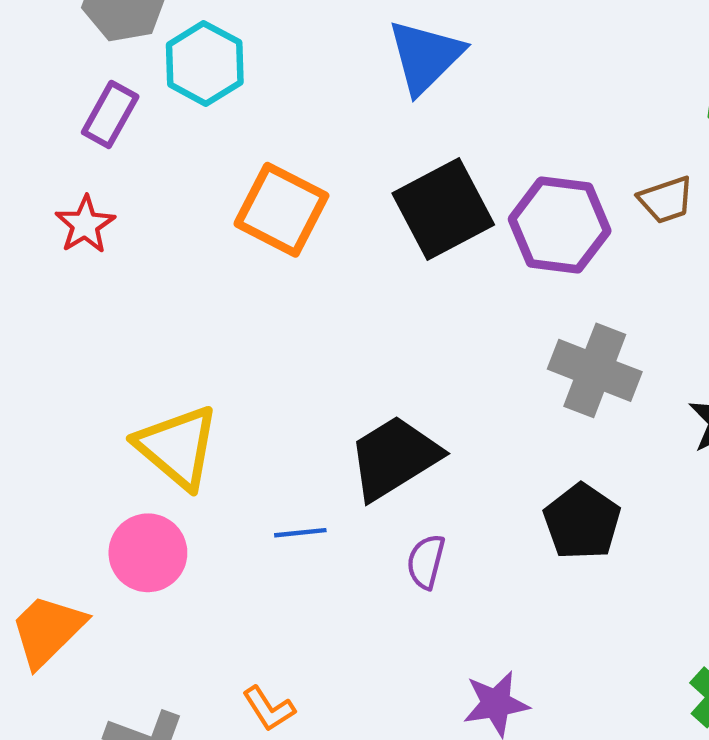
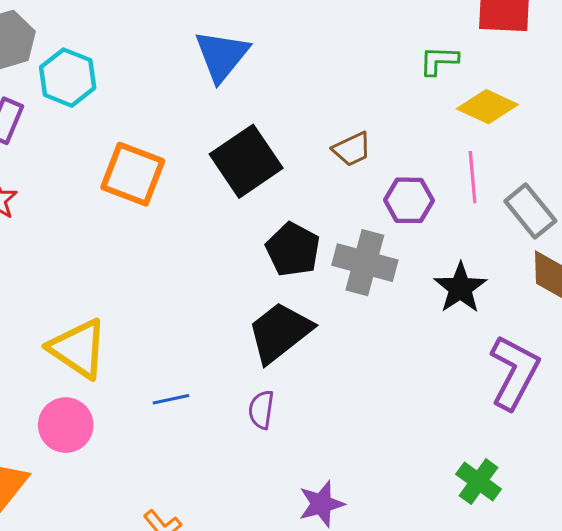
brown trapezoid: (666, 200) -> (352, 149), moved
purple hexagon: (560, 225) -> (409, 200), moved, size x0.7
black trapezoid: (394, 458) -> (280, 332), moved
black pentagon: (582, 522) -> (293, 249), moved

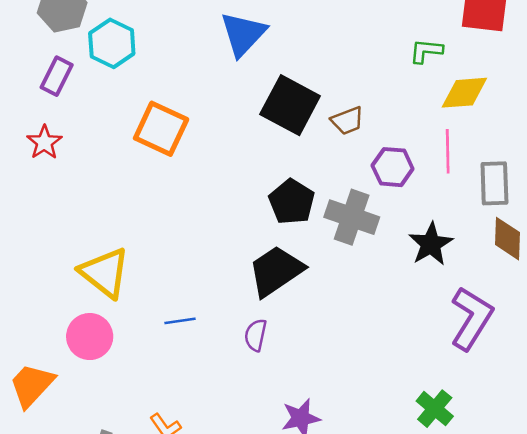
yellow diamond: (487, 107) -> (464, 93), turned -33
black square: (246, 161) -> (290, 105), moved, turned -32
gray rectangle: (530, 211) -> (494, 183), turned 33

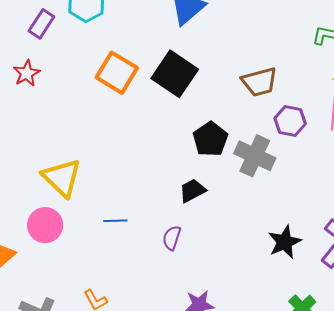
black square: (290, 105) -> (175, 74), moved
brown trapezoid: (347, 121) -> (259, 82), size x1.4
black star: (431, 244) -> (285, 242), moved
black trapezoid: (276, 271) -> (192, 191), size x0.6

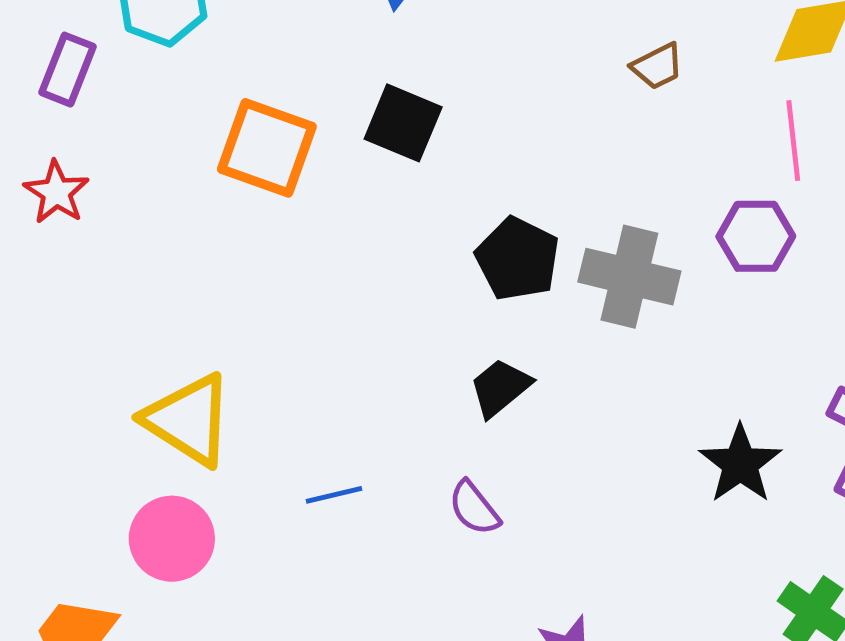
black square: (175, 74) -> (403, 123), size x0.7
brown trapezoid: (259, 82) -> (657, 66), moved, size x0.6
purple hexagon: (290, 121) -> (756, 236), moved
purple semicircle: (172, 238) -> (474, 508), turned -45

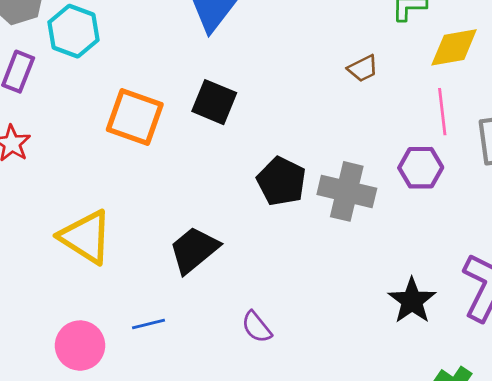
black trapezoid: (500, 388) -> (194, 250), moved, size x1.4
yellow triangle: (188, 420) -> (86, 237), moved
blue line: (334, 495) -> (149, 324), moved

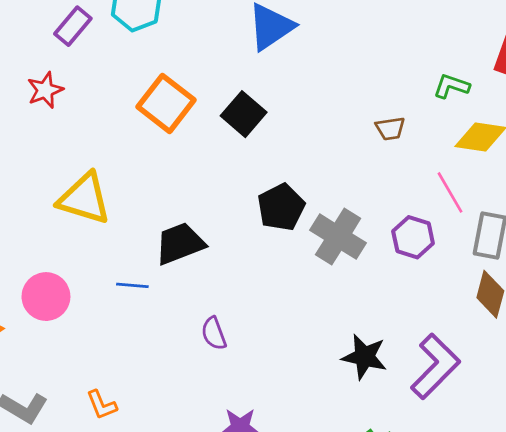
pink line: (442, 112) -> (450, 192), turned -42
yellow triangle: (86, 237) -> (84, 199), turned -34
black star: (412, 301) -> (364, 357), turned 30
blue line: (149, 324) -> (132, 285), moved

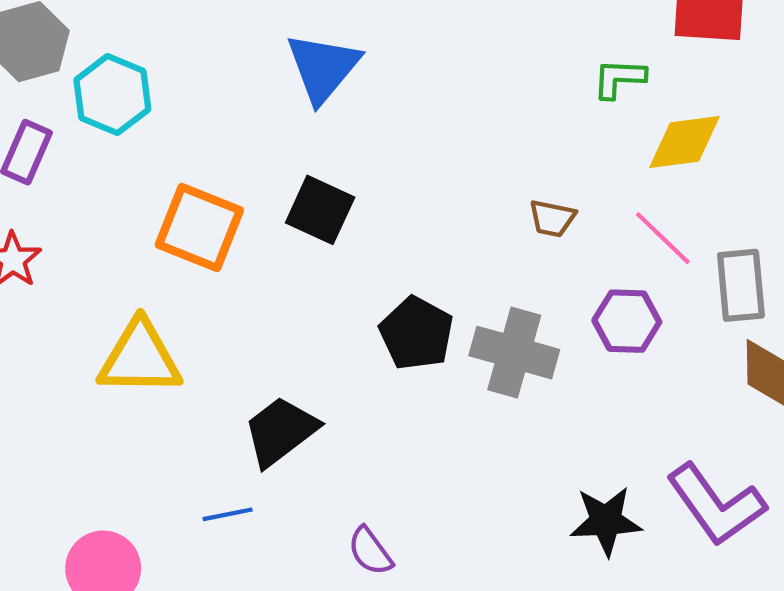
brown trapezoid: (390, 129) -> (552, 218), moved, turned 36
yellow triangle: (84, 199) -> (140, 358), moved
purple L-shape: (435, 366) -> (716, 505), turned 116

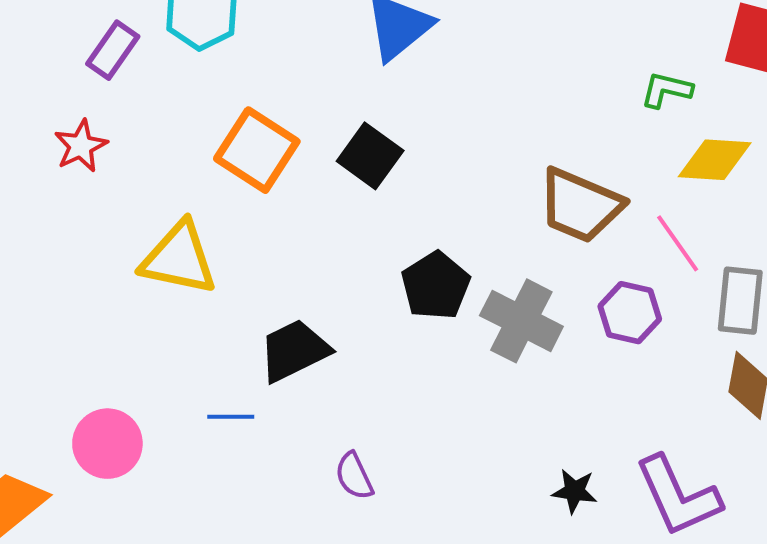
brown trapezoid: (552, 218) -> (580, 205), size x2.0
black star: (606, 521) -> (574, 491), size x0.7

